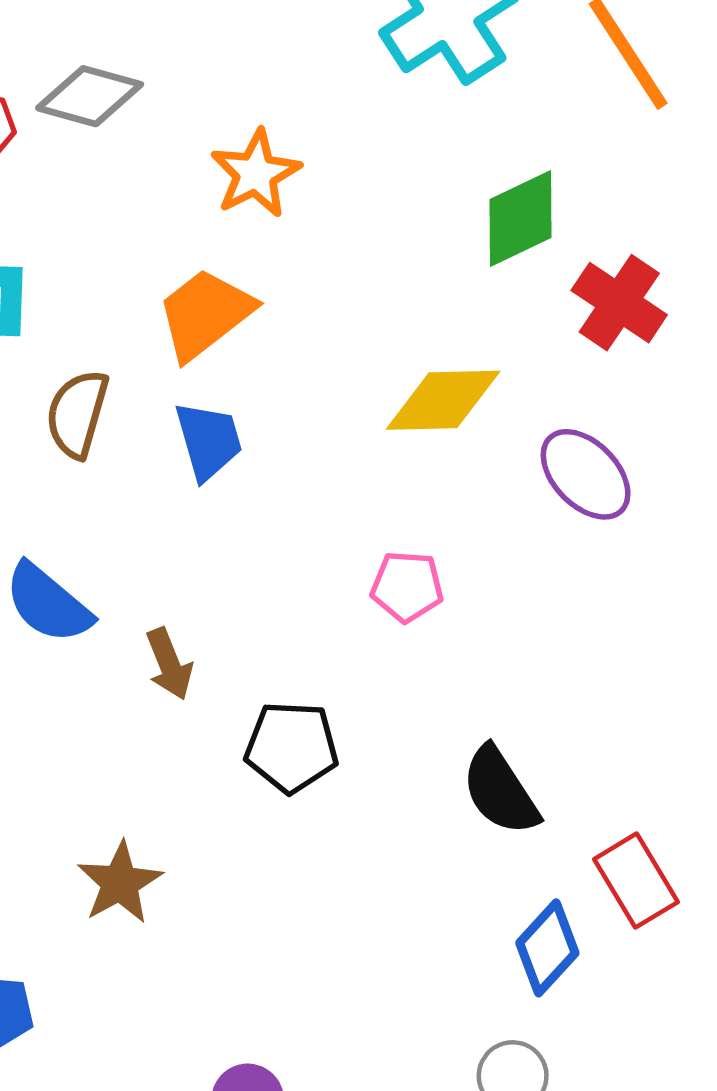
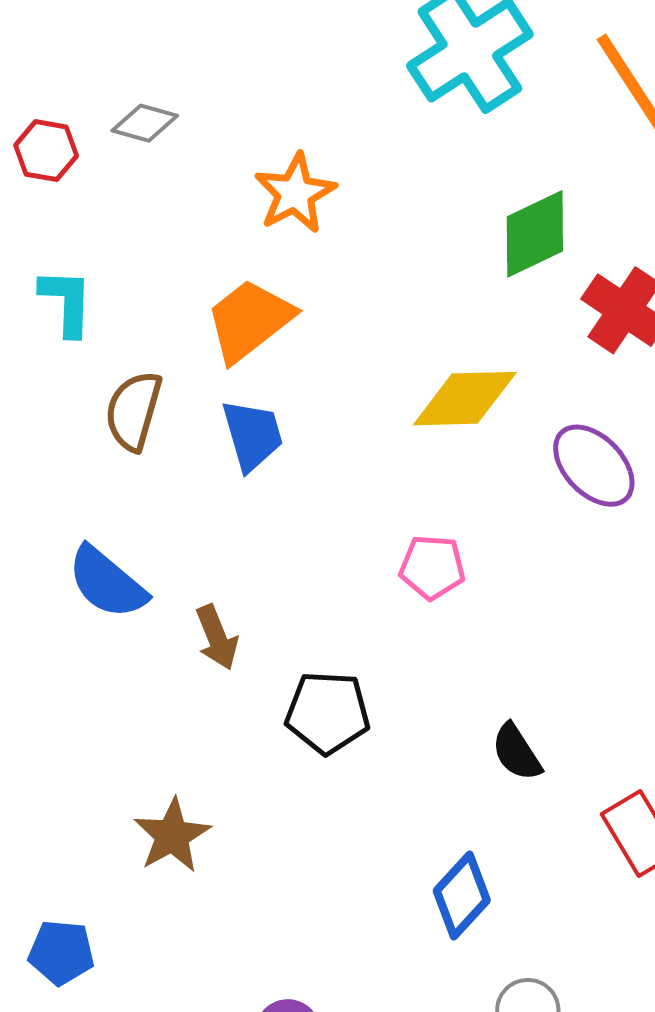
gray diamond: (90, 96) -> (145, 123), size x0.7
black semicircle: (500, 791) -> (517, 752), size x0.7
blue diamond: (547, 948) -> (462, 895), moved

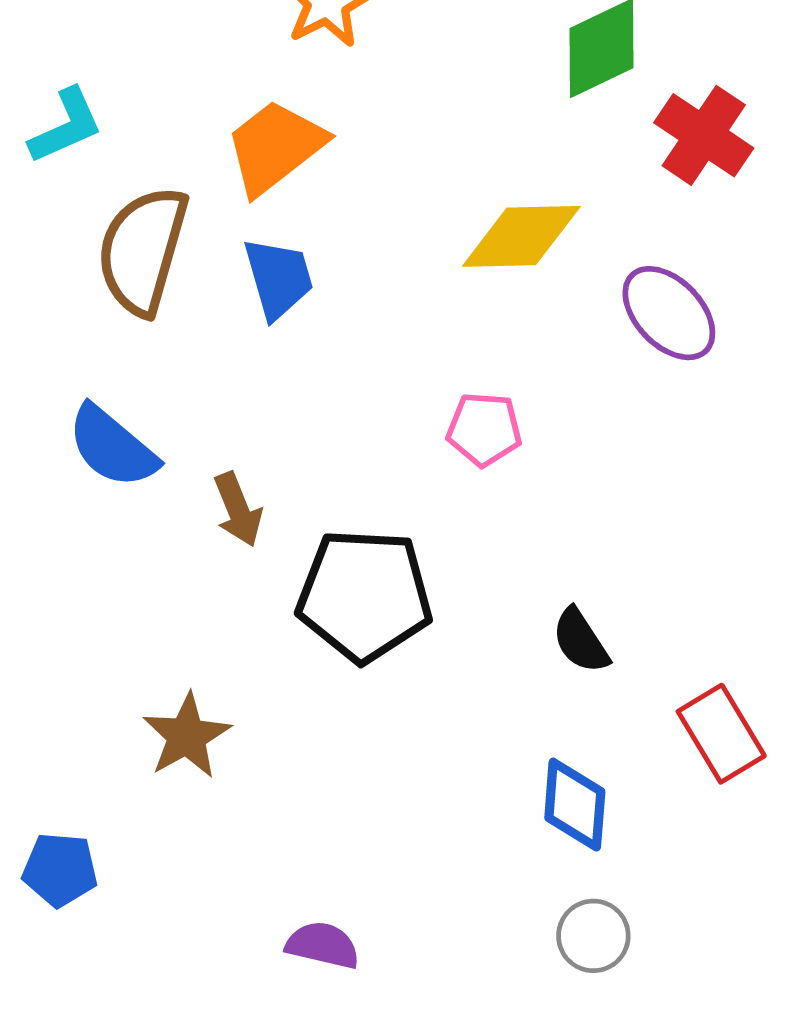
cyan L-shape: (66, 302) -> (66, 126), turned 64
brown semicircle: (133, 411) -> (143, 250), size x1.4
black pentagon: (328, 713) -> (364, 595), size x1.4
blue diamond: (462, 895) -> (575, 805), moved, turned -38

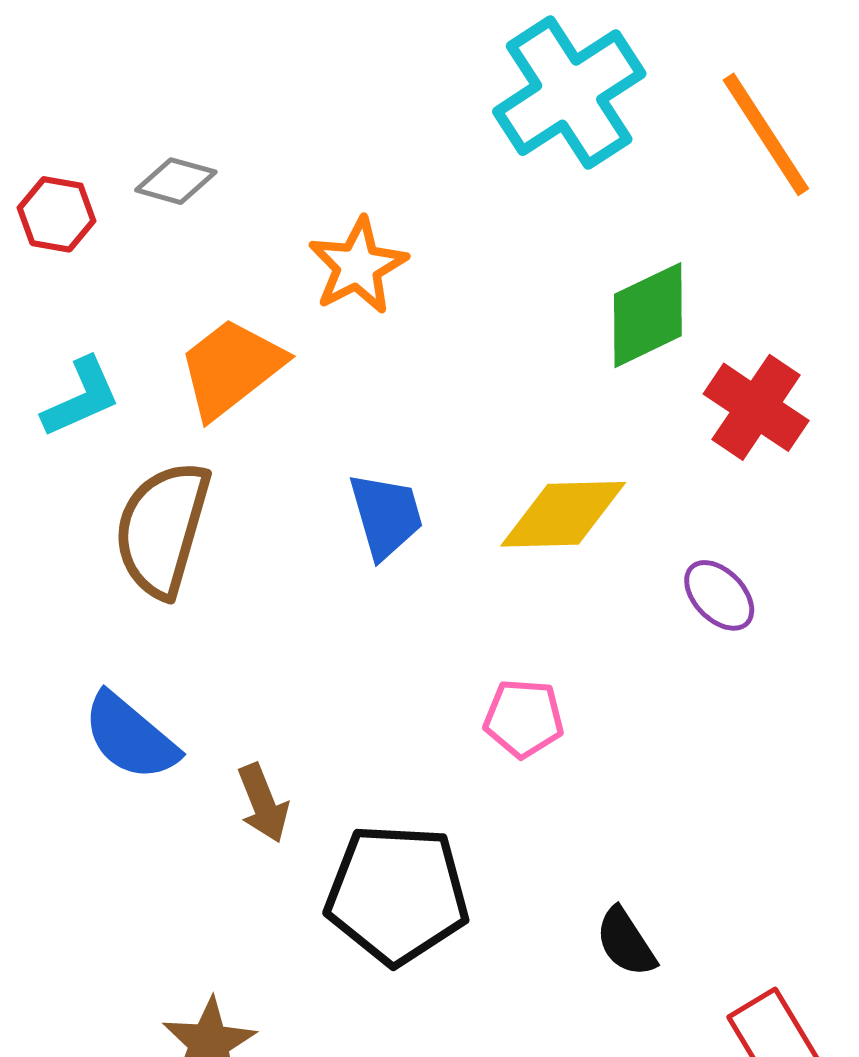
orange trapezoid: (275, 147) -> (231, 368), moved
blue trapezoid: (279, 278) -> (386, 515), moved
purple ellipse: (669, 313) -> (719, 595), size x0.7

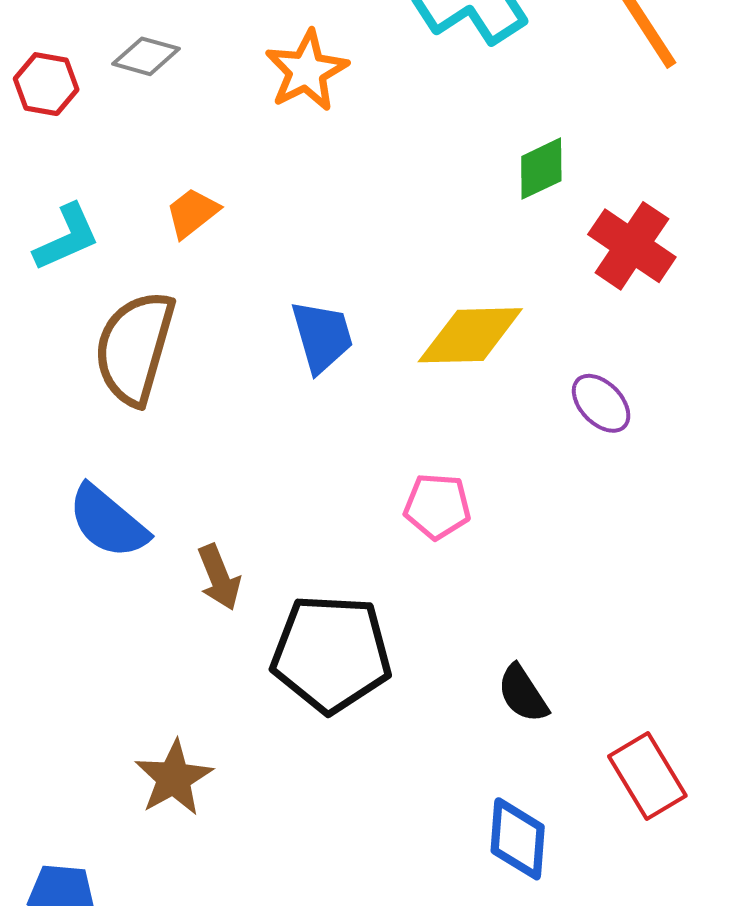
orange star: (358, 266) -> (307, 71), moved
green diamond: (648, 315) -> (541, 169), size x0.7
orange trapezoid: (231, 368) -> (192, 213), size x0.6

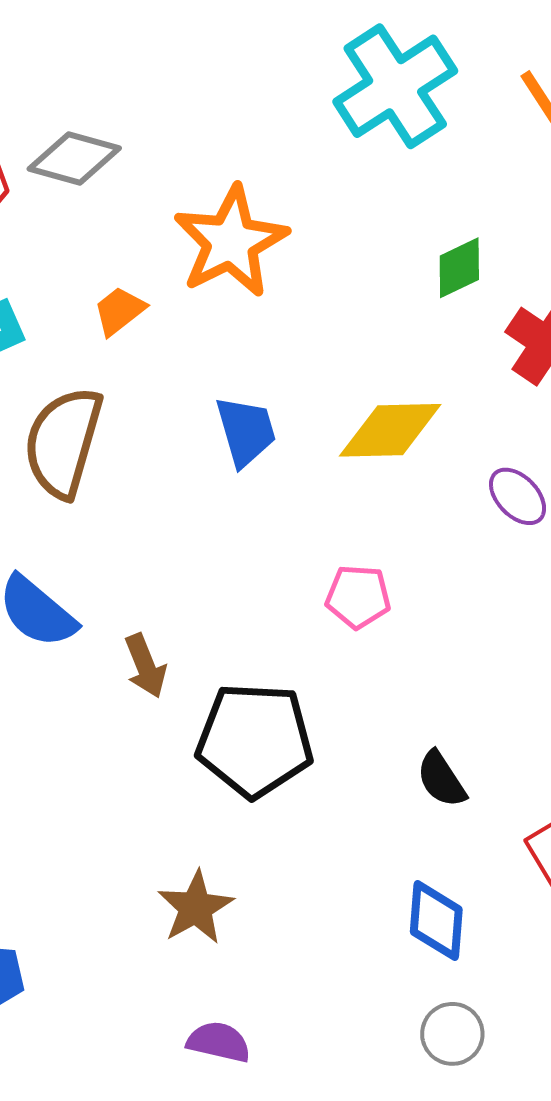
gray diamond: (146, 56) -> (74, 158), size x1.4
orange star: (307, 71) -> (231, 242), moved, size x1.4
brown star: (174, 778) -> (196, 908), moved

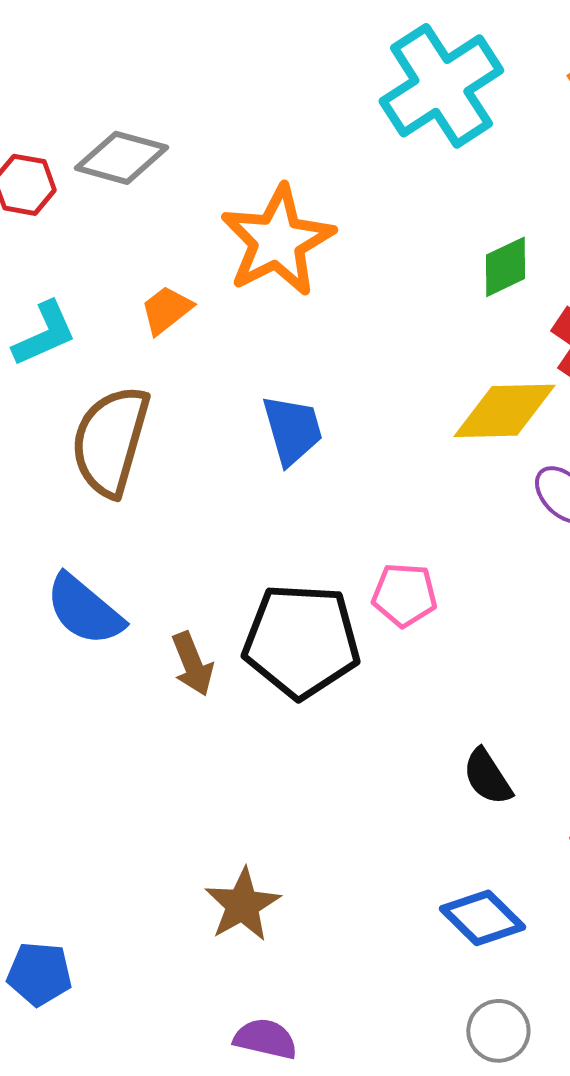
yellow diamond: (390, 430) -> (504, 411), moved
black pentagon: (255, 740) -> (301, 641), moved
blue diamond: (436, 921) -> (482, 918), turned -50

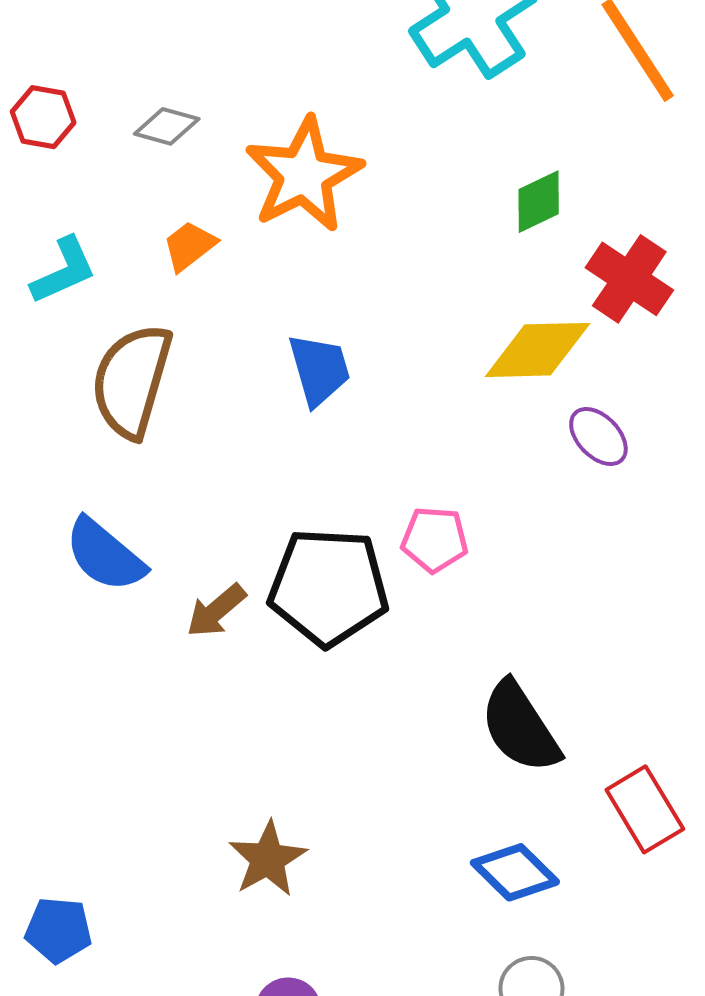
gray diamond: (121, 158) -> (167, 126), moved, size x0.7
brown arrow: (192, 664) -> (216, 611), turned 72
black semicircle: (487, 777) -> (520, 727), size x1.6

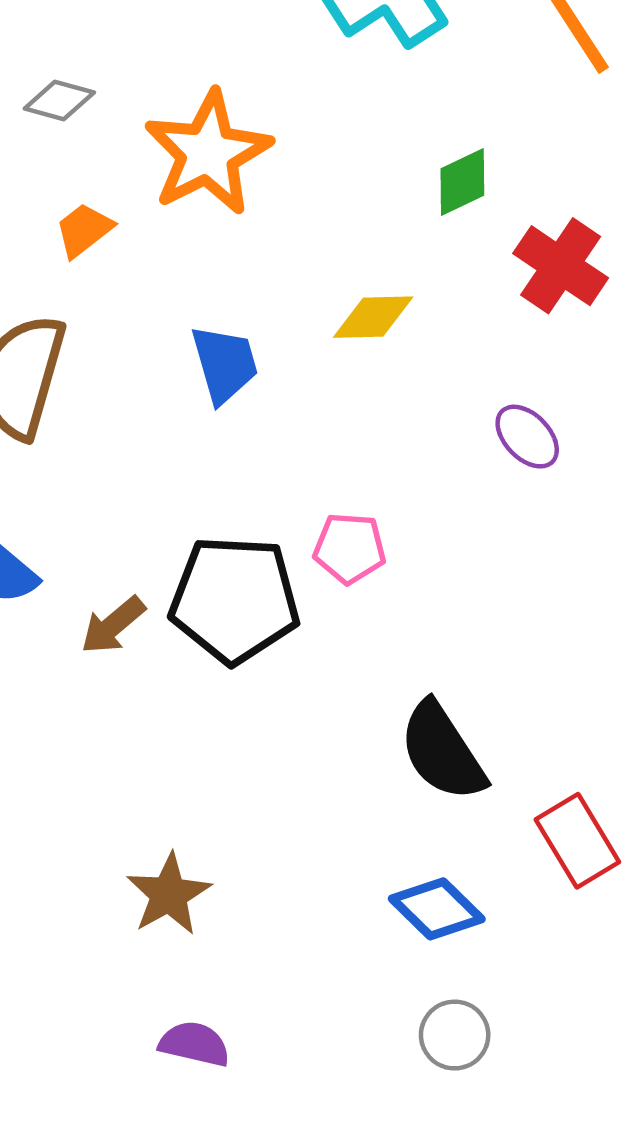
yellow diamond: (538, 350) -> (373, 317), moved, size x0.7

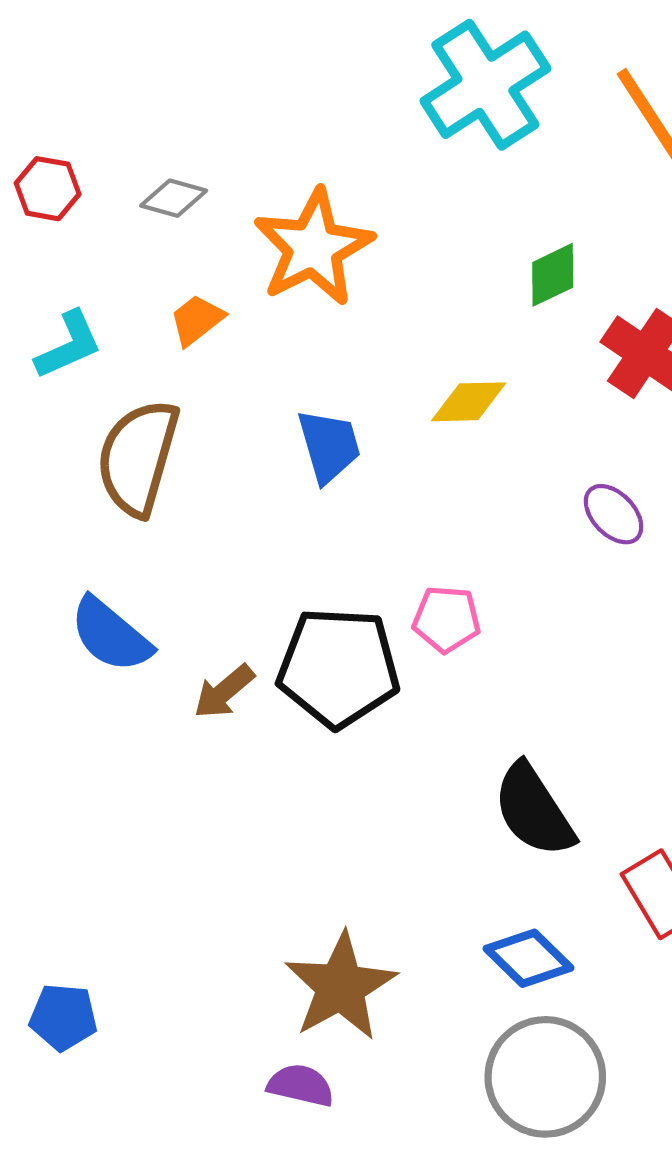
brown star: (169, 894) -> (341, 987), moved, size x1.4
gray circle: (455, 1035) -> (545, 1077), size x1.8

